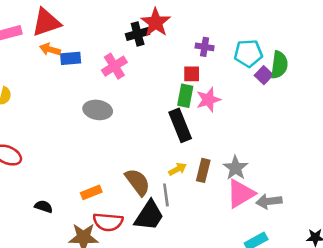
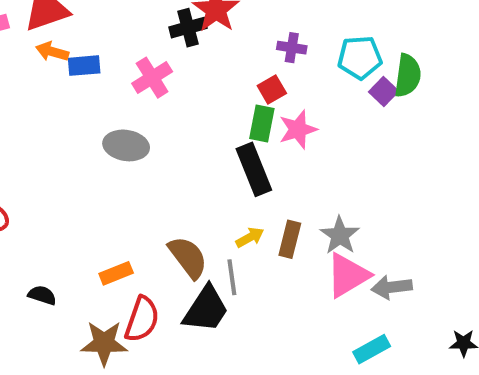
red square: (192, 74) -> (272, 90), turned -30
red semicircle: (108, 222) -> (142, 319), turned -76

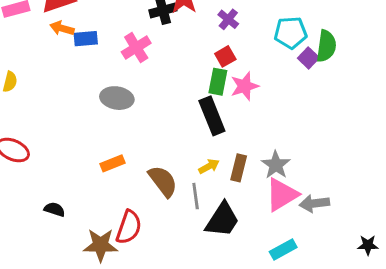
purple cross: (292, 48) -> (228, 19), moved, turned 30
orange rectangle: (116, 273) -> (112, 163), moved
black trapezoid: (206, 309) -> (222, 220), moved
cyan rectangle: (372, 349) -> (283, 250), moved

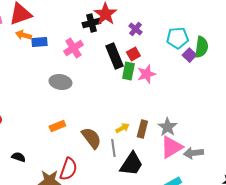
black rectangle: (212, 116) -> (114, 56), moved

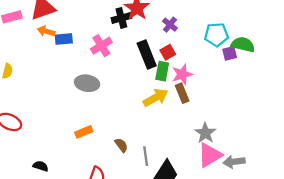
green semicircle: (201, 47) -> (243, 45), turned -85
purple square: (189, 55) -> (230, 53), turned 32
yellow arrow: (122, 128) -> (156, 98), moved, size x1.6
brown rectangle: (142, 129) -> (182, 93), moved, turned -36
brown semicircle: (91, 138) -> (121, 145), size x0.6

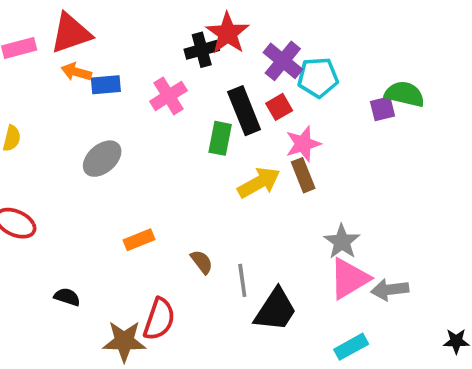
purple cross: (170, 25) -> (283, 61), size x1.5
cyan pentagon: (216, 35) -> (318, 77), moved
green rectangle: (162, 71) -> (220, 138), moved
gray ellipse: (87, 83) -> (102, 159), moved, turned -50

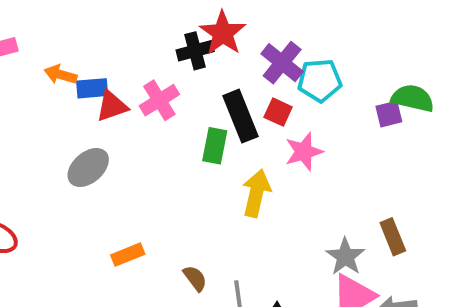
red triangle: (71, 33) -> (112, 106), moved, size x0.7
red square: (279, 107) -> (278, 112), turned -35
brown rectangle: (303, 175) -> (393, 237), moved
yellow arrow: (259, 183) -> (256, 193), turned -48

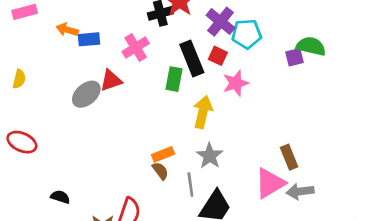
red triangle: (112, 106) -> (111, 80), moved
brown rectangle: (393, 237) -> (289, 157), moved
orange rectangle: (128, 255) -> (163, 154), moved
gray star: (345, 257) -> (210, 156), moved

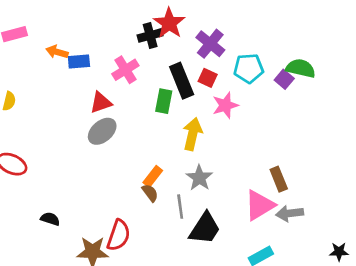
cyan pentagon: (247, 34) -> (249, 68), moved
purple square: (295, 57) -> (284, 79), turned -36
gray ellipse: (86, 94) -> (102, 131), moved
orange rectangle: (163, 154) -> (153, 176), turned -30

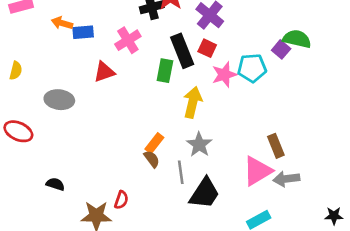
cyan pentagon: (249, 68) -> (252, 68), moved
gray ellipse: (102, 131) -> (59, 100), moved, turned 48
red semicircle: (119, 235) -> (121, 200), size x0.6

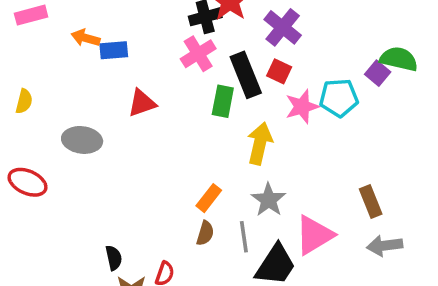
pink cross: (128, 40) -> (198, 54), moved
brown semicircle: (152, 159) -> (205, 233), moved, turned 54
pink triangle: (257, 171) -> (314, 235), moved
black semicircle: (55, 184) -> (114, 258), moved, turned 60

